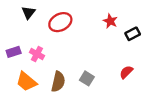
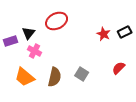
black triangle: (28, 13) -> (29, 33), moved
red star: (110, 21) -> (104, 34), moved
purple rectangle: (14, 52) -> (11, 41), moved

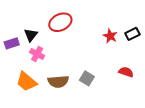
red semicircle: (119, 68) -> (126, 72), turned 64
brown semicircle: (55, 77) -> (58, 82), turned 72

